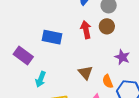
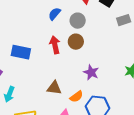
brown triangle: (85, 73) -> (54, 88), turned -42
orange semicircle: (108, 81) -> (76, 97), turned -104

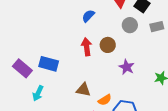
gray circle: (78, 21) -> (130, 25), moved
blue rectangle: (21, 52) -> (49, 64), moved
purple star: (91, 72) -> (127, 67), moved

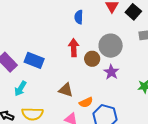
blue semicircle: (88, 16) -> (79, 17), turned -48
gray circle: (130, 25) -> (111, 46), moved, size x1.5
brown circle: (108, 45) -> (92, 59), moved

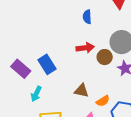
red arrow: (74, 48) -> (85, 48), turned 90
blue rectangle: (34, 60) -> (47, 64), turned 42

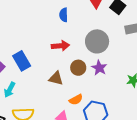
brown circle: (105, 57) -> (78, 68), moved
brown triangle: (81, 91) -> (56, 78), moved

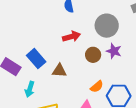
brown triangle: (56, 78) -> (59, 71), moved

